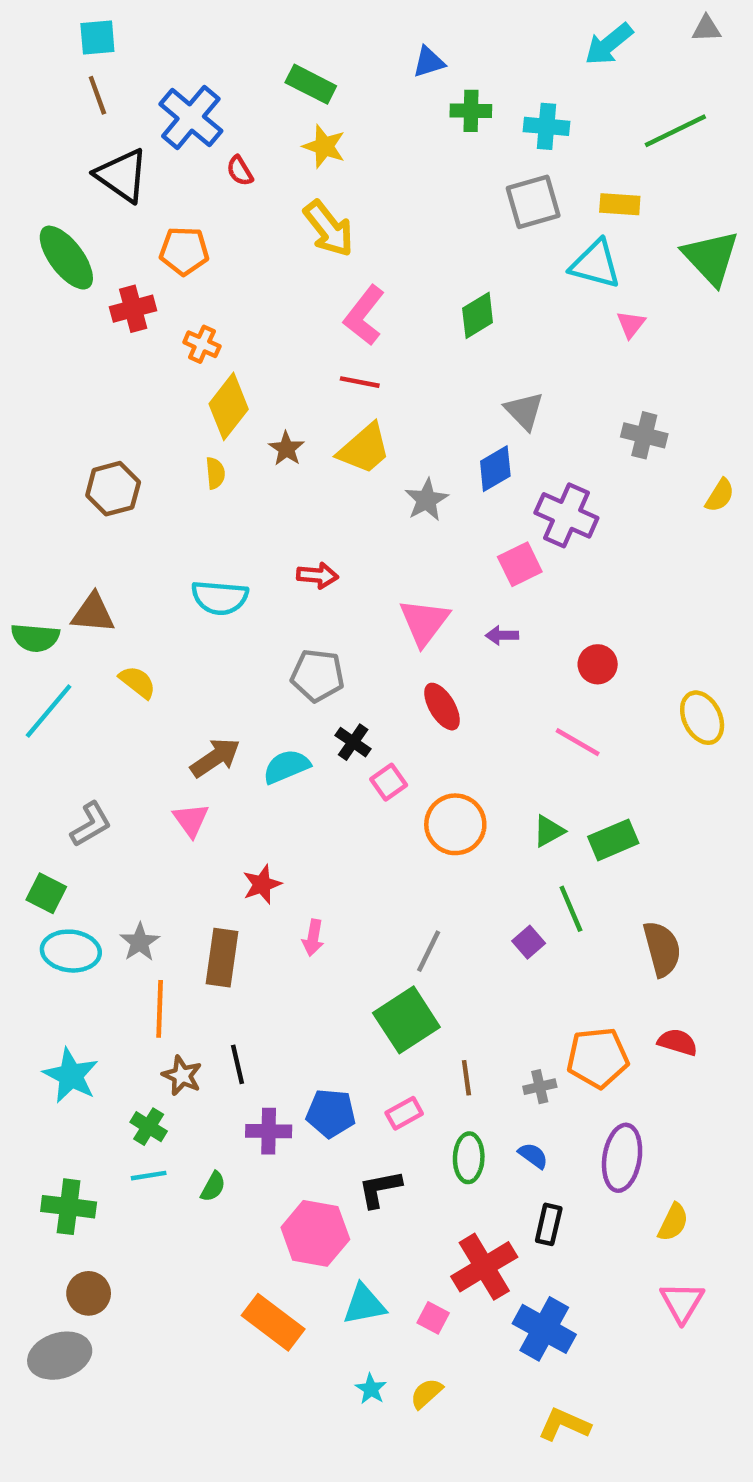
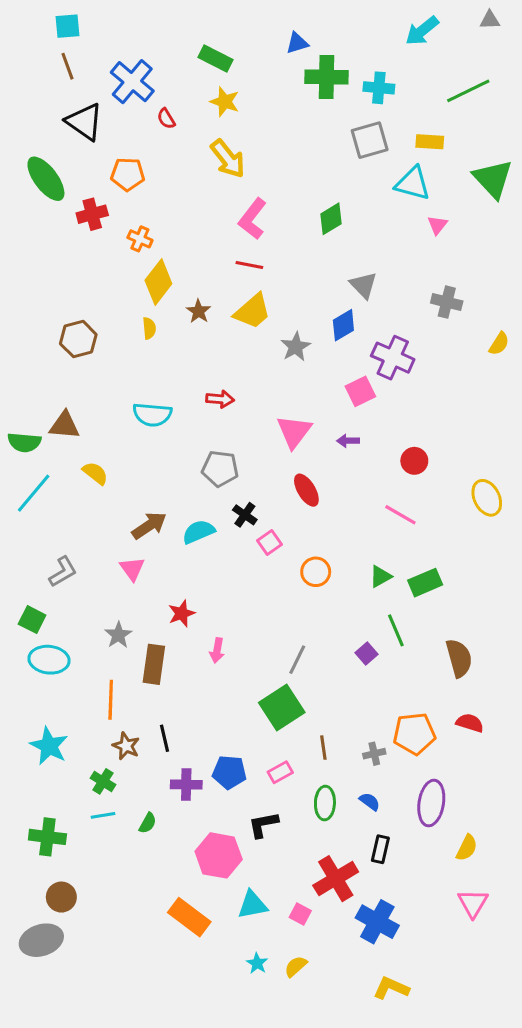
green cross: (471, 111) -> (326, 77), size x1.5
orange circle: (455, 824) -> (316, 572), size x0.7
gray star: (140, 942) -> (118, 635), moved

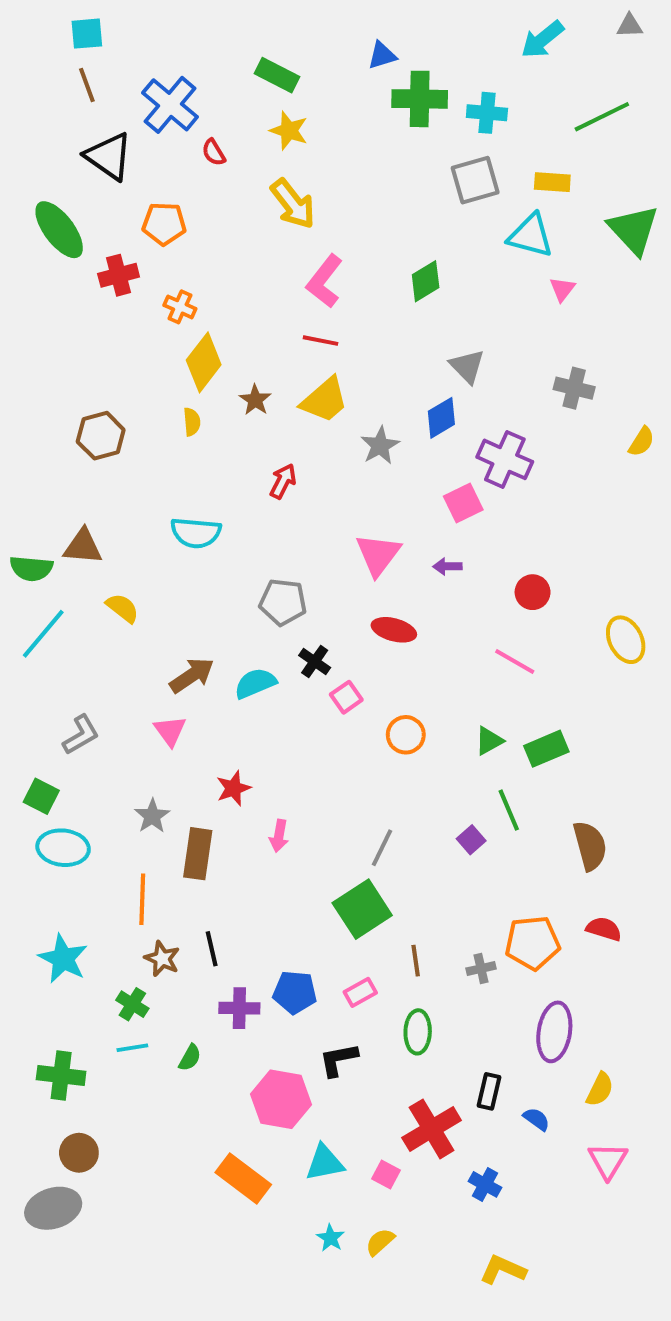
red arrow: (220, 399) -> (283, 481), moved, turned -68
red ellipse: (306, 490) -> (394, 630), turned -44
blue semicircle: (370, 801) -> (537, 1119), moved
blue cross: (377, 922) -> (485, 1184), size x0.6

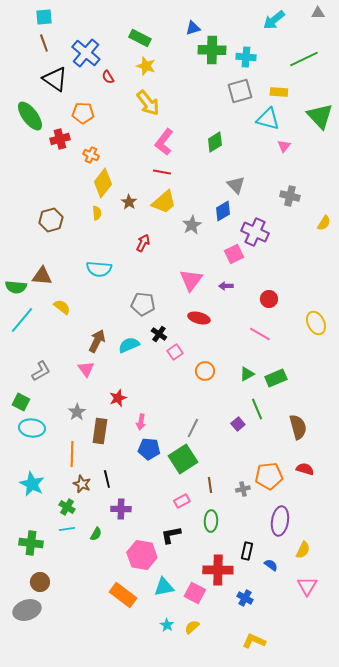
brown arrow: (192, 675) -> (97, 341), turned -30
blue pentagon: (295, 992) -> (149, 449), moved
red cross: (432, 1129) -> (218, 570), turned 32
pink square: (386, 1175) -> (195, 593), size x1.5

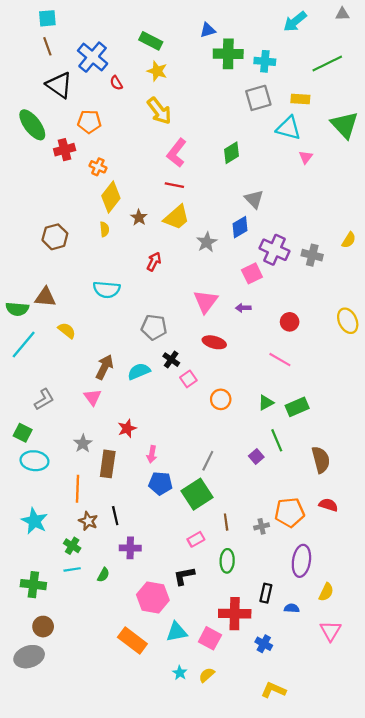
gray cross: (290, 196) -> (312, 255), moved
yellow ellipse: (316, 323) -> (348, 321), moved
blue semicircle: (271, 565) -> (292, 608), turned -32

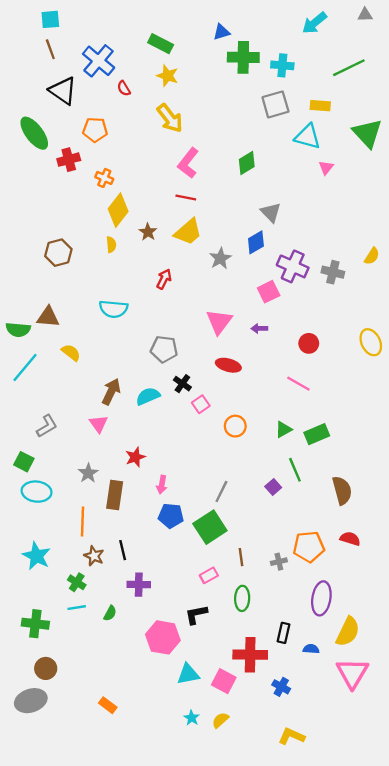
yellow semicircle: (326, 592) -> (348, 632), size x1.5
pink triangle: (330, 631) -> (352, 673), size x1.4
orange rectangle: (132, 641) -> (108, 705), moved, size x0.6

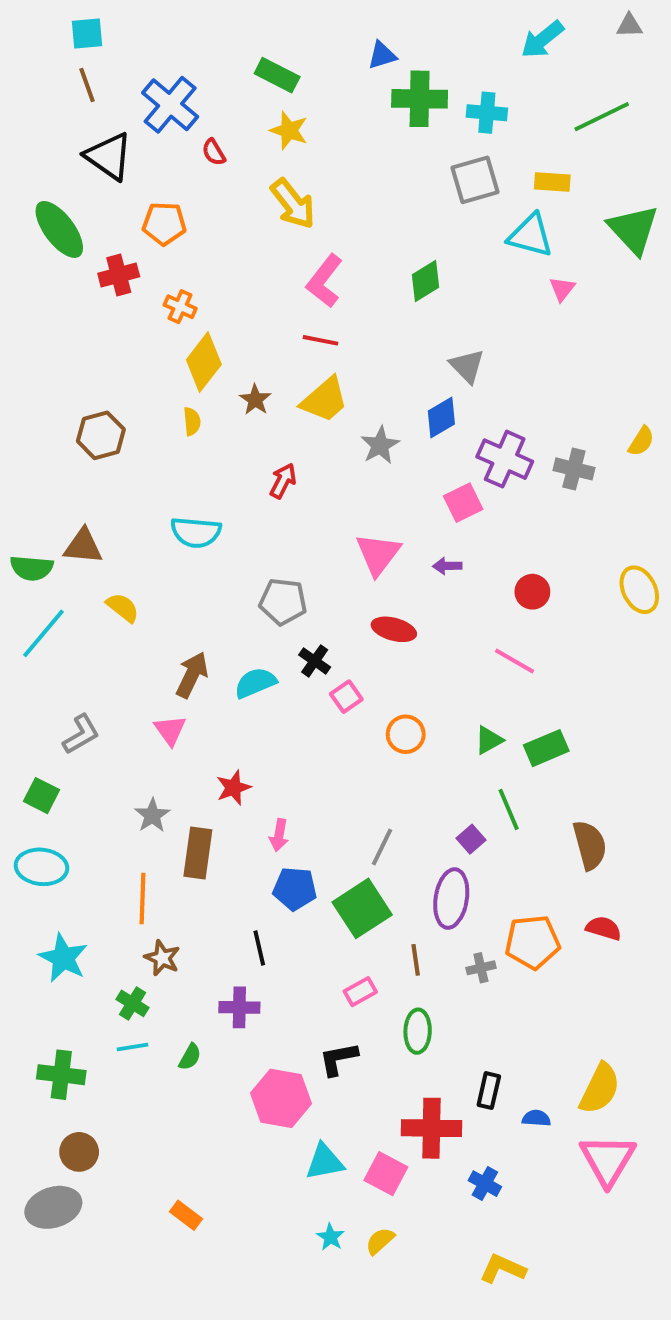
cyan ellipse: (37, 492) -> (41, 867), moved
black line: (123, 550) -> (259, 948), moved
purple ellipse: (321, 598) -> (451, 899), moved

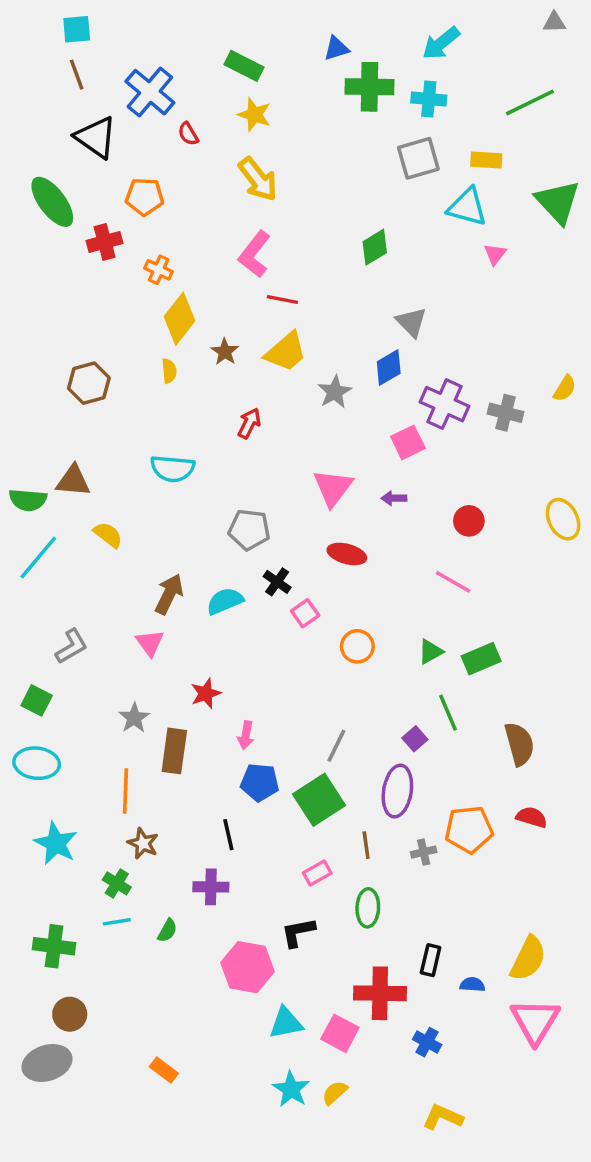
cyan arrow: (542, 39) -> (441, 43), moved
pink L-shape: (325, 281) -> (254, 254), moved
cyan star: (330, 1237) -> (291, 1089), size x1.5

